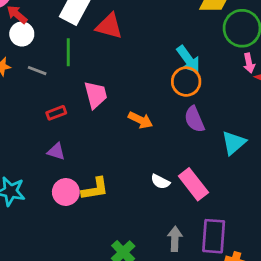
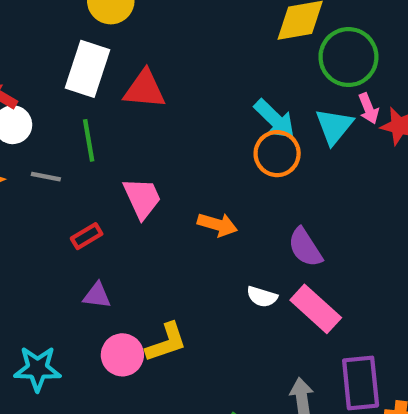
purple semicircle: (194, 119) -> (305, 247), moved
cyan triangle: (234, 143) -> (334, 126), moved
white semicircle: (160, 182) -> (262, 297), moved

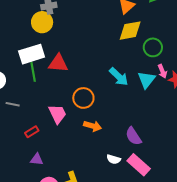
green circle: (348, 57) -> (153, 47), size x0.7
white rectangle: (88, 69) -> (32, 54), turned 55
green line: (89, 140) -> (33, 72), moved
orange circle: (277, 154) -> (83, 98), moved

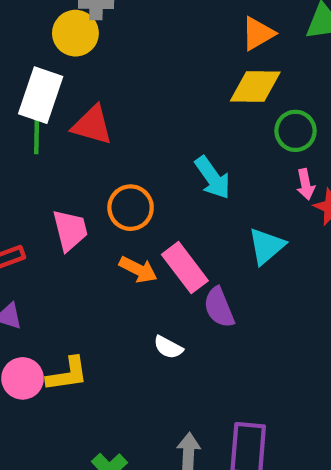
white rectangle: (32, 54) -> (41, 95), turned -65
cyan triangle: (146, 80) -> (267, 246), moved
pink rectangle: (139, 165) -> (185, 268), moved

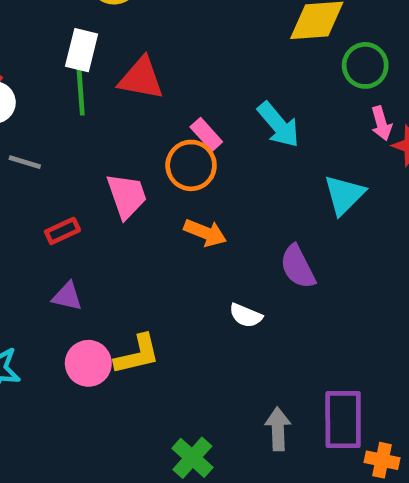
white rectangle: (41, 95) -> (82, 50), size x0.7
pink rectangle: (185, 268) -> (206, 134), moved, size x0.6

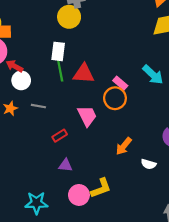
red triangle: (141, 78) -> (84, 74), moved
orange arrow: (205, 233) -> (124, 146), moved, turned 114

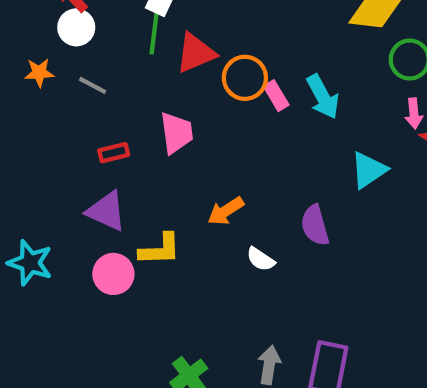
red triangle: (84, 74) -> (196, 53), turned -45
pink rectangle: (120, 83) -> (276, 96), moved
orange circle: (115, 98) -> (245, 78), moved
purple triangle: (65, 165) -> (106, 211), size x1.5
yellow L-shape: (101, 188) -> (160, 249), moved

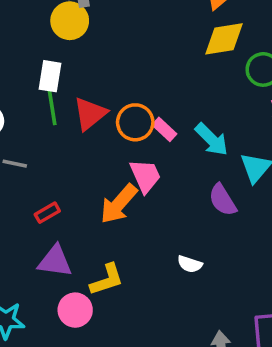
cyan arrow: (323, 97) -> (212, 139), moved
pink trapezoid: (176, 133) -> (145, 176), moved
orange arrow: (226, 211) -> (119, 204), moved, size x1.4
purple semicircle: (315, 225) -> (223, 200), moved

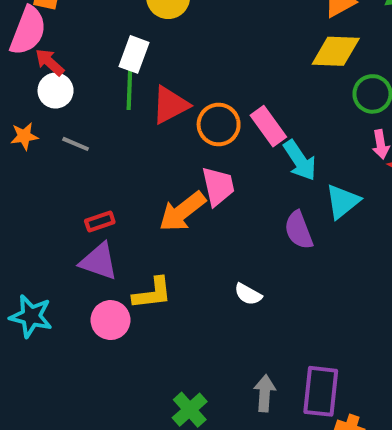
pink rectangle: (164, 129) -> (268, 126), moved, size x1.4
red rectangle: (47, 213) -> (100, 221), moved

